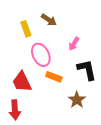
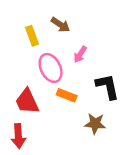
pink arrow: (74, 44) -> (80, 54), moved
brown star: (77, 100) -> (95, 124), turned -30

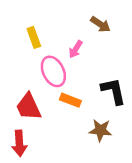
brown arrow: (60, 25) -> (100, 24), moved
pink arrow: (80, 54) -> (76, 49), moved

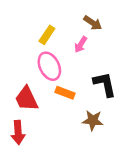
yellow rectangle: (34, 37) -> (47, 35), moved, turned 54
pink arrow: (76, 49) -> (81, 45), moved

